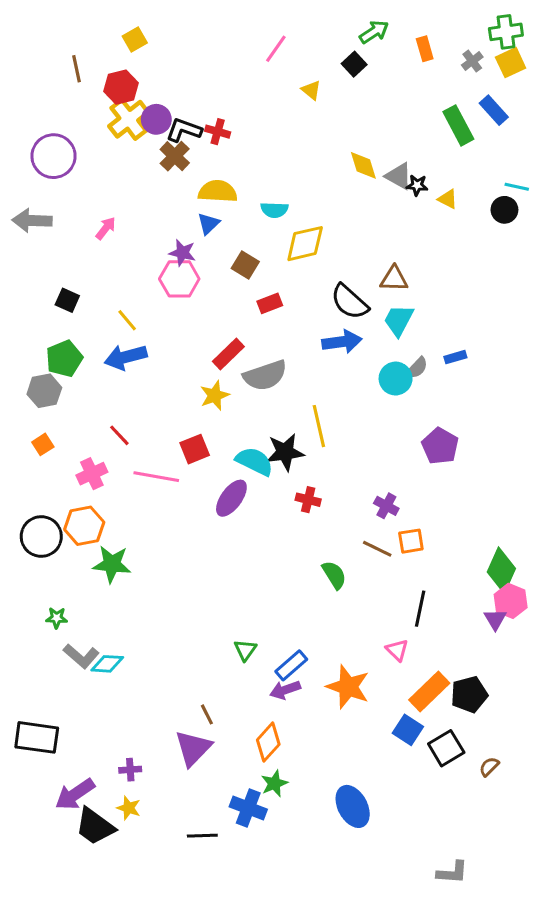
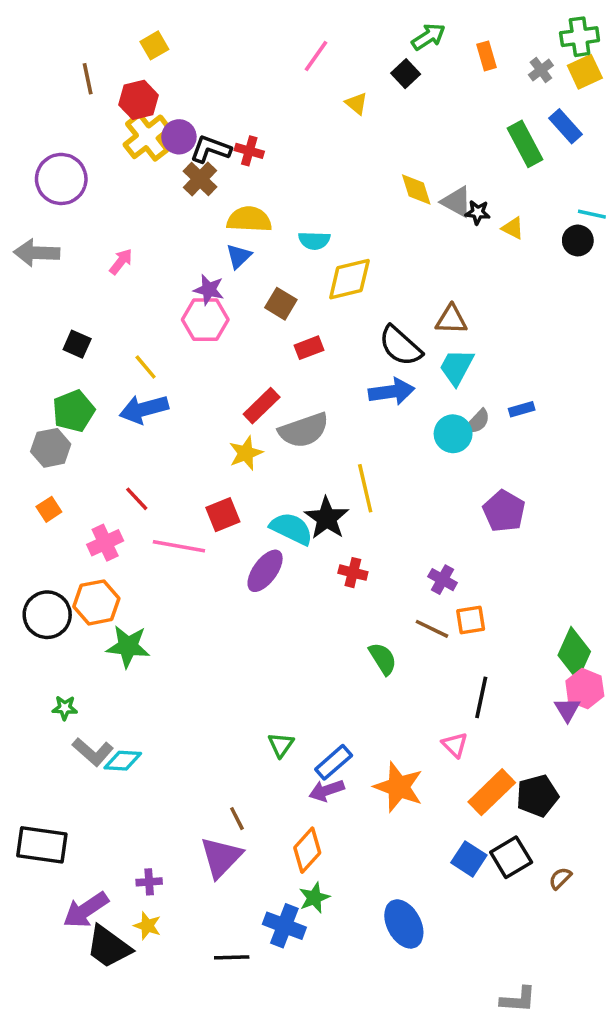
black star: (285, 452) -> (327, 518), turned -30
blue square: (408, 730) -> (469, 859), moved

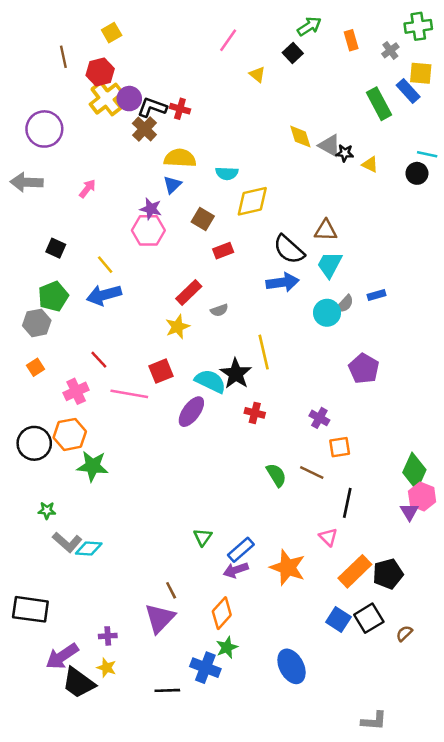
yellow square: (585, 72) -> (421, 73), moved, turned 30
gray semicircle: (304, 430) -> (219, 310), size x0.5
brown line: (432, 629) -> (312, 472), moved

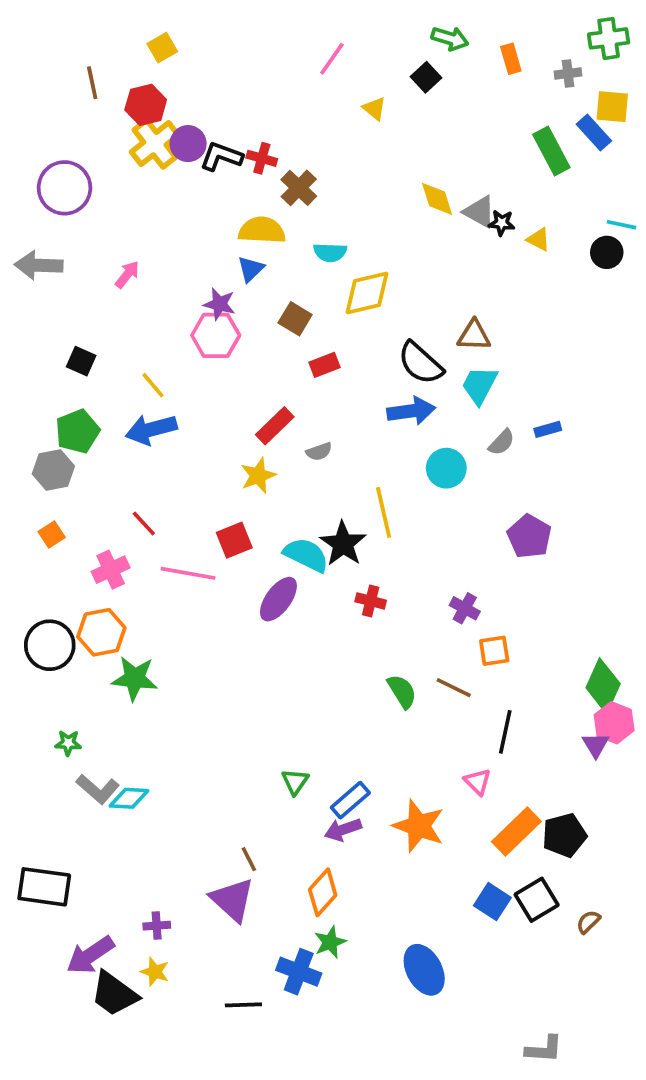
green arrow: (309, 26) -> (450, 38), turned 50
gray cross: (390, 50) -> (568, 73), turned 30
brown cross: (144, 129) -> (299, 188), moved
cyan circle: (327, 313) -> (446, 468), moved
purple triangle: (160, 618) -> (232, 900), turned -32

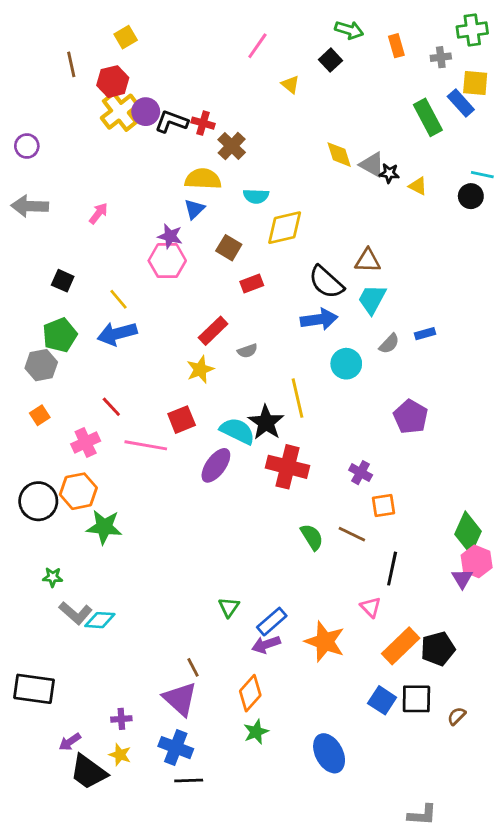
purple circle: (65, 188) -> (27, 146), moved, size x0.6
red cross: (371, 601) -> (288, 467), size x1.8
black square: (537, 900) -> (416, 699), turned 32
purple arrow: (90, 955) -> (70, 742), size x0.6
blue cross: (299, 972) -> (176, 748), moved

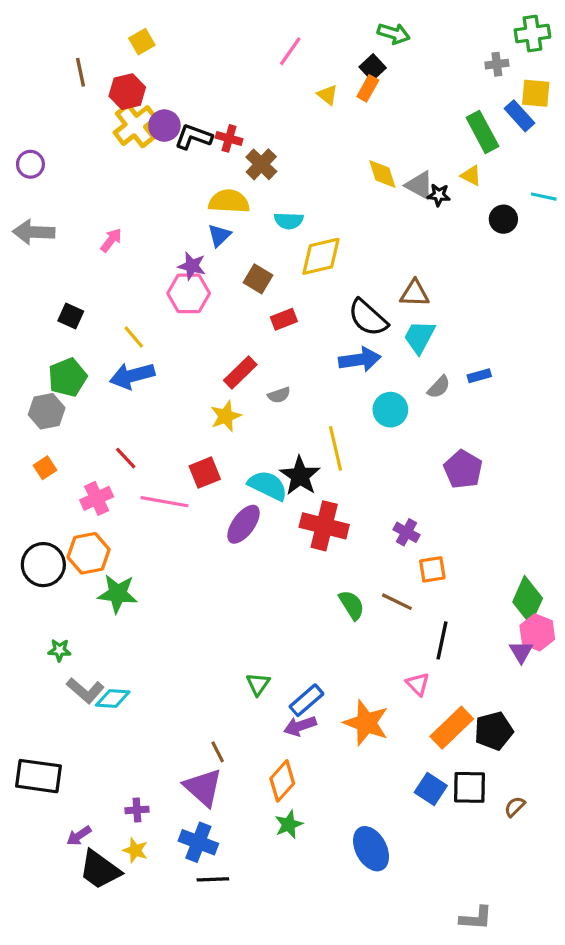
orange rectangle: (396, 46) -> (368, 88), moved, turned 45
yellow triangle: (418, 186) -> (471, 176), moved
black circle: (471, 196) -> (503, 219), moved

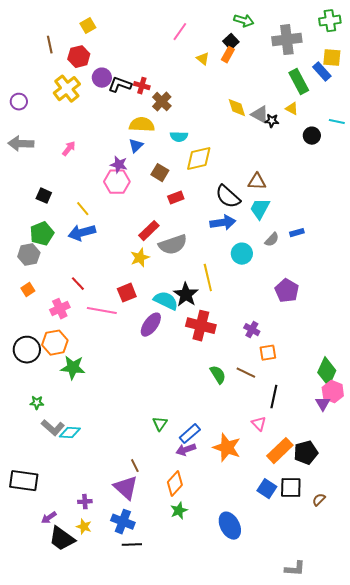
gray cross: (497, 64) -> (287, 40), moved, size x2.0
yellow cross: (135, 126) -> (67, 89), moved
gray semicircle: (279, 395) -> (173, 245), size x2.0

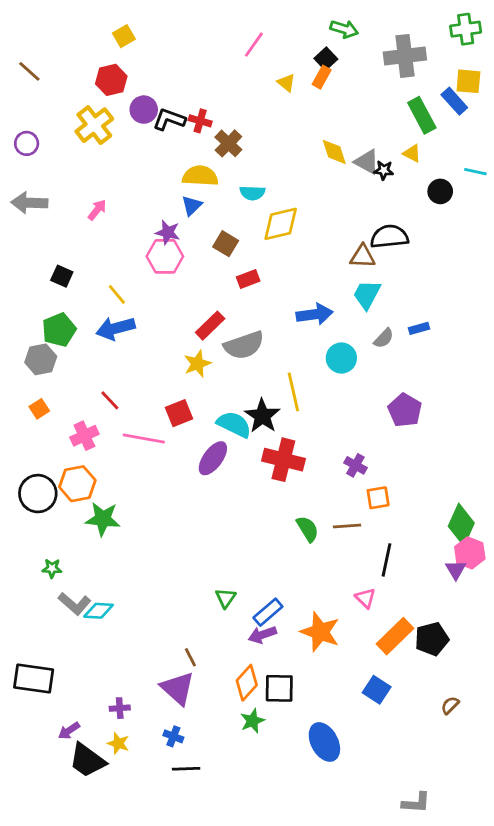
brown line: (50, 45) -> (29, 71), moved, turned -36
black semicircle: (228, 197) -> (389, 237), moved, turned 132
brown line: (246, 373) -> (347, 526), turned -30
black square: (291, 488) -> (279, 688), moved
blue cross: (123, 522) -> (173, 736), size x0.6

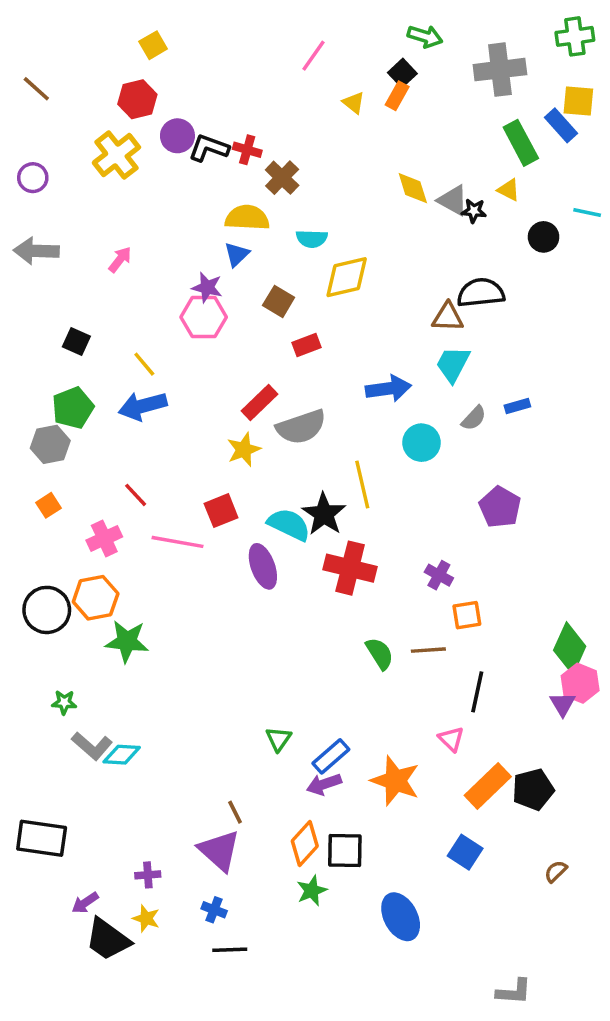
purple ellipse: (213, 458) -> (263, 566), turned -56

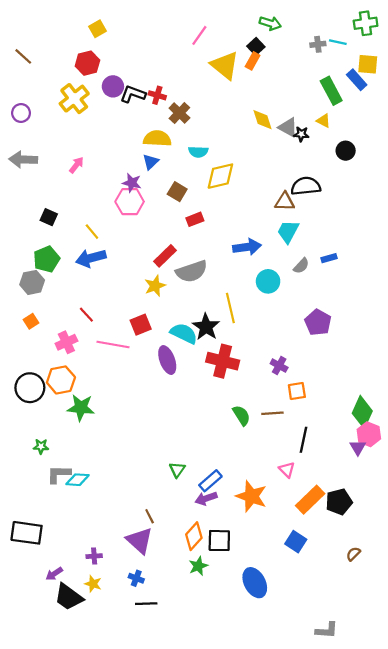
gray cross: (500, 70) -> (318, 44), size x0.5
yellow triangle: (354, 103) -> (225, 65), size x2.0
cyan line: (587, 213) -> (338, 42), moved
gray L-shape: (92, 746) -> (59, 474), turned 140

